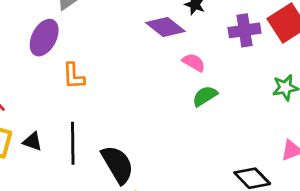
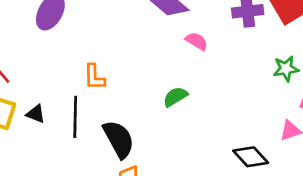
orange L-shape: (74, 76) -> (94, 77), moved
green semicircle: (205, 96) -> (175, 97), moved

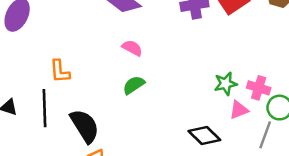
pink semicircle: (197, 41) -> (132, 48), moved
green star: (286, 69) -> (226, 84), moved

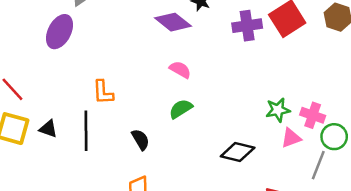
black semicircle: (85, 126) -> (141, 140), moved, size x0.6
black diamond: (204, 135) -> (238, 152), moved, turned -32

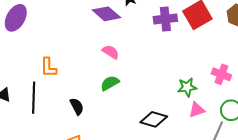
pink cross: (313, 115) -> (221, 74), moved

